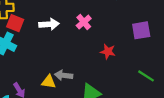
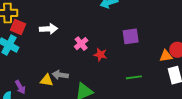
pink cross: (84, 22) -> (81, 44), moved
green line: (146, 76) -> (134, 77), turned -42

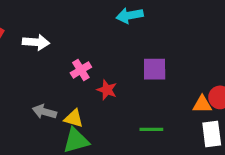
yellow triangle: (47, 80) -> (74, 118), moved

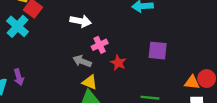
white arrow: (36, 42) -> (81, 21), moved
gray arrow: (44, 112) -> (82, 61), moved

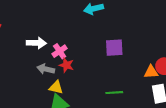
white arrow: (81, 21) -> (36, 43), moved
red star: (118, 63) -> (66, 65), moved

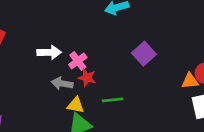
purple square: (114, 48) -> (144, 54), turned -36
green line: (114, 93) -> (113, 100), moved

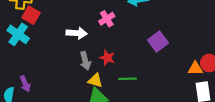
pink cross: (78, 61) -> (107, 19), moved
gray arrow: (62, 83) -> (85, 61), turned -120

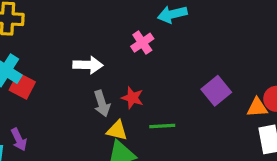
red square: (31, 15) -> (22, 86), moved
pink cross: (107, 19) -> (142, 43), moved
purple square: (158, 41) -> (216, 91), moved

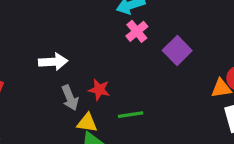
pink cross: (142, 43) -> (137, 31), moved
purple square: (216, 91) -> (177, 50), moved

